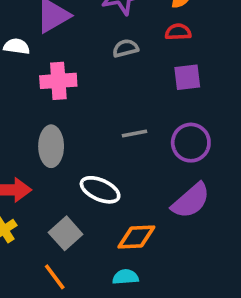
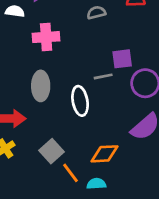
purple square: (187, 77) -> (122, 59), moved
white ellipse: (100, 190) -> (80, 101), moved, turned 56
orange line: (55, 277) -> (71, 173), moved

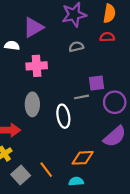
gray square: (52, 151) -> (21, 175), moved
orange line: (71, 173) -> (46, 170), moved

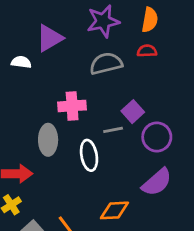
gray semicircle: (76, 47) -> (106, 64), size x1.6
pink cross: (37, 66) -> (72, 106), moved
purple square: (97, 83) -> (133, 112), turned -35

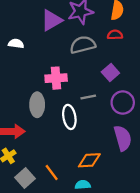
purple triangle: (49, 38) -> (52, 20), moved
purple square: (133, 112) -> (110, 73), moved
purple semicircle: (157, 182) -> (123, 138), turned -65

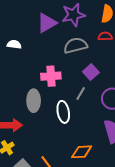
purple square: (110, 73) -> (91, 72), moved
gray line: (88, 97) -> (81, 94), turned -48

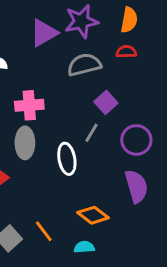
pink cross: (51, 76) -> (29, 105), moved
orange diamond: (82, 152) -> (93, 215), turned 40

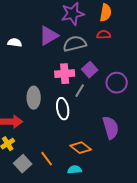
purple triangle: (44, 33) -> (49, 36), moved
pink cross: (29, 105) -> (65, 74), moved
purple circle: (136, 140) -> (117, 83), moved

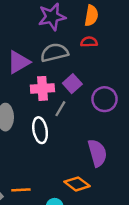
purple triangle: (49, 36) -> (19, 62), moved
orange diamond: (81, 148) -> (77, 184), moved
orange line: (47, 159) -> (21, 190), turned -56

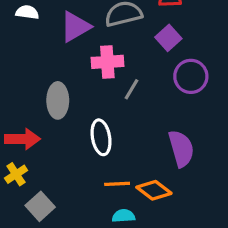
purple square: (72, 84) -> (168, 38), moved
white ellipse: (40, 130) -> (101, 137), moved
orange line: (21, 190) -> (117, 184), moved

